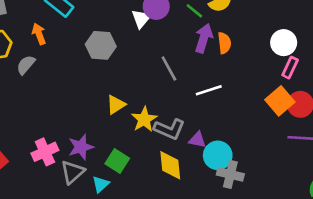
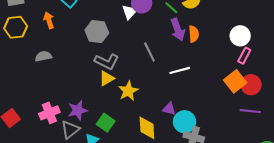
purple arrow: (204, 38) -> (178, 30), turned 140
gray semicircle: (26, 65) -> (43, 56), moved, turned 35
gray L-shape: (169, 129) -> (107, 62), moved

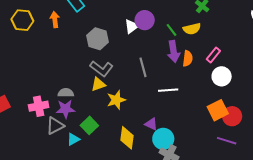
white circle: (240, 36) -> (222, 76), moved
gray semicircle: (43, 56) -> (66, 93), moved
pink rectangle: (244, 56) -> (213, 55), moved

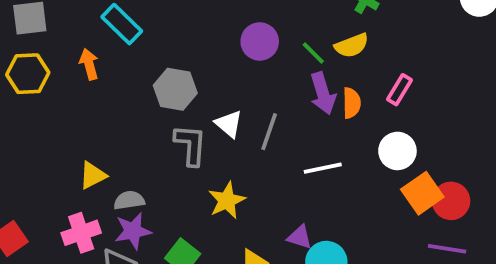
white triangle: (132, 26) -> (229, 124), moved, turned -35
gray line: (143, 67) -> (269, 132), turned 42
gray L-shape: (101, 69) -> (191, 145), turned -115
white circle: (222, 76) -> (397, 151), moved
yellow triangle: (98, 84) -> (93, 175), moved

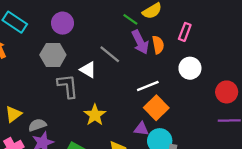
purple circle: (260, 41) -> (63, 23), moved
gray line: (269, 132) -> (110, 54), moved, turned -60
orange square: (422, 193) -> (156, 108), moved

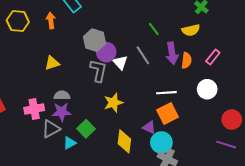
green line: (130, 19) -> (154, 29), moved
purple circle: (63, 23) -> (106, 52), moved
yellow triangle: (13, 114) -> (52, 63), moved

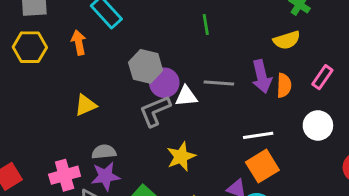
green line: (154, 29) -> (206, 25), moved, turned 32
gray line: (143, 55) -> (219, 83), turned -48
white triangle: (120, 62) -> (186, 96), turned -49
gray L-shape: (98, 71) -> (155, 111), turned -120

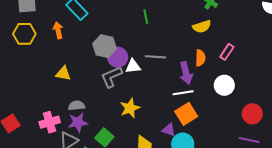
purple arrow: (262, 77) -> (186, 73), moved
yellow triangle: (85, 105) -> (63, 73), turned 35

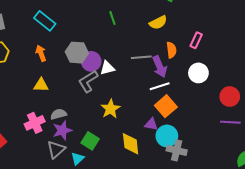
yellow semicircle: (202, 27) -> (158, 23), moved
orange arrow: (58, 30) -> (41, 53), moved
gray line: (155, 57) -> (141, 57), moved
pink cross: (50, 122) -> (35, 123), moved

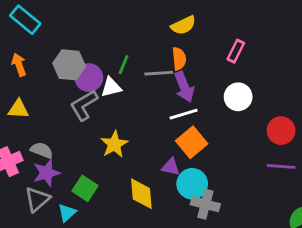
green line: (112, 18) -> (124, 65), moved, turned 40
orange semicircle: (171, 50) -> (179, 59), moved
gray semicircle: (59, 114) -> (42, 150), turned 35

